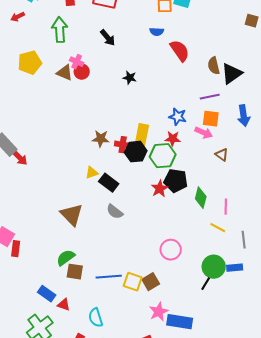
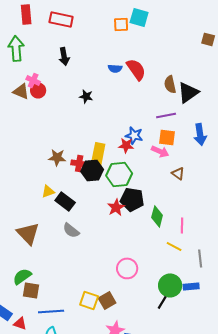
blue semicircle: (157, 32) -> (115, 68), moved
black arrow: (108, 38) -> (64, 56), turned 30
red star: (173, 139) -> (126, 145), moved
blue line: (109, 277) -> (51, 311), moved

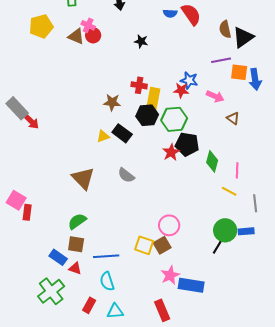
orange square: (167, 137) -> (239, 72), moved
red cross: (79, 163) -> (139, 85), moved
black rectangle: (65, 201) -> (122, 133), moved
pink circle: (127, 268) -> (169, 225), moved
brown square: (31, 290) -> (76, 244), moved

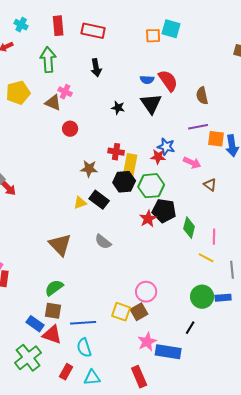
red circle: (93, 35) -> (70, 129), moved
black triangle: (243, 37) -> (151, 104), moved, turned -30
black line: (217, 247) -> (190, 328), moved
red triangle: (75, 268) -> (52, 335), size x1.5

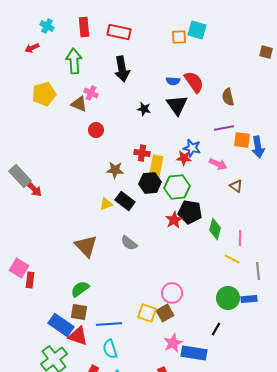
black arrow: (96, 68) -> (122, 69), size x1.4
blue rectangle: (35, 324) -> (61, 325), size x1.4

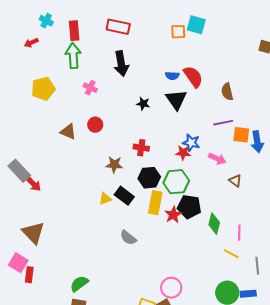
red rectangle: (84, 27) -> (74, 31), moved
brown triangle: (79, 104) -> (68, 132), moved
yellow rectangle: (156, 167) -> (155, 203), moved
brown triangle: (86, 246) -> (33, 233), moved

